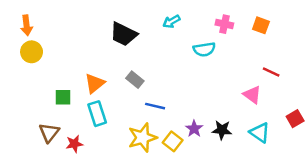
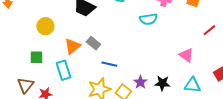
yellow circle: (32, 52) -> (45, 26), moved
red line: (271, 72) -> (209, 30), moved, turned -64
orange triangle: (95, 83) -> (72, 46), moved
cyan triangle: (260, 133) -> (192, 85), turned -30

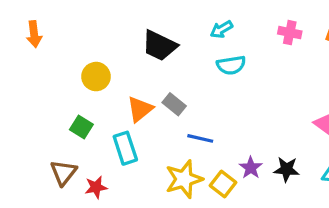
cyan semicircle: (148, 19) -> (231, 65), moved
green square: (36, 57) -> (81, 127), turned 32

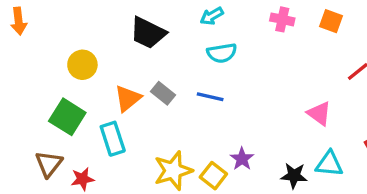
green square: (81, 127) -> (67, 117), size x1.5
blue line: (200, 138) -> (210, 97), moved
black star: (287, 169) -> (294, 176), moved

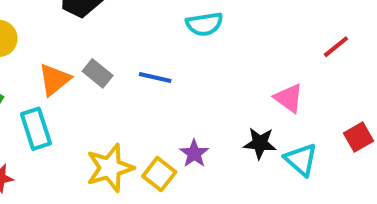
cyan semicircle: (222, 53) -> (204, 24), moved
cyan triangle: (329, 164) -> (301, 160), turned 36
black star: (294, 176) -> (260, 143), moved

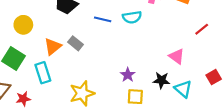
blue line: (155, 77) -> (103, 19), moved
purple star: (194, 153) -> (128, 75), moved
yellow square: (159, 174) -> (135, 97), moved, turned -35

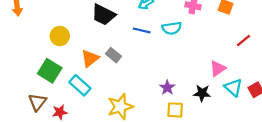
pink triangle: (177, 56) -> (218, 68), turned 49
cyan rectangle: (43, 73) -> (80, 85), turned -30
cyan triangle: (183, 89) -> (233, 88), moved

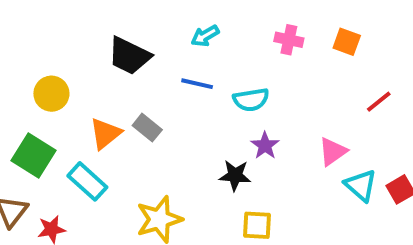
cyan semicircle: (172, 28) -> (251, 100), moved
purple star: (167, 88) -> (265, 146), moved
black star: (202, 93) -> (235, 175), moved

